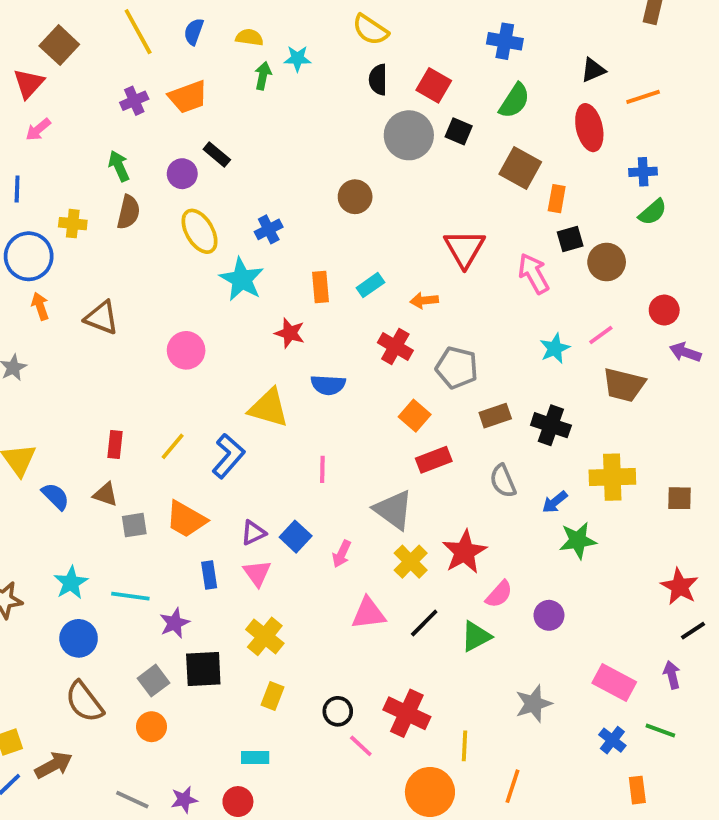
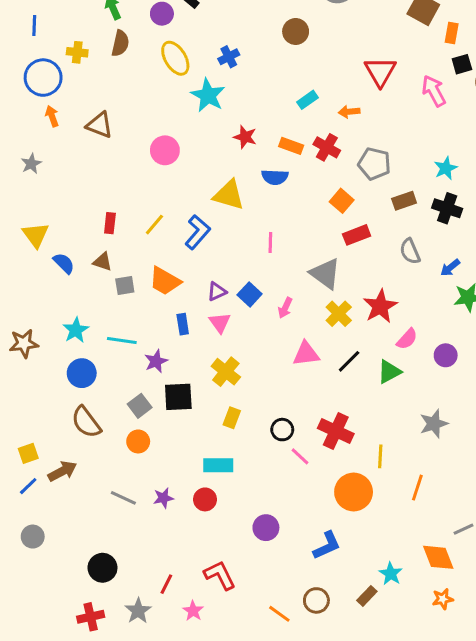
orange rectangle: (320, 287) -> (291, 146), moved, turned -65
cyan star: (555, 348) -> (446, 168), moved
cyan rectangle: (255, 757) -> (218, 465), size x1.4

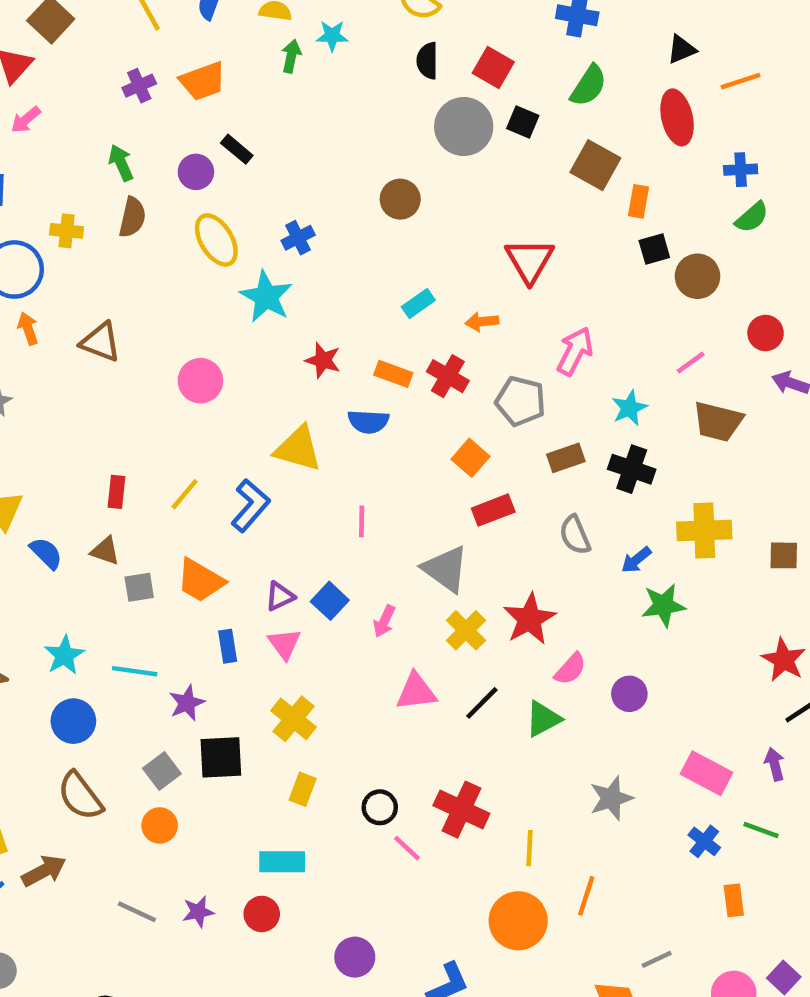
pink arrow: (434, 91) -> (575, 351), moved, turned 56
orange circle: (354, 492) -> (518, 921), moved

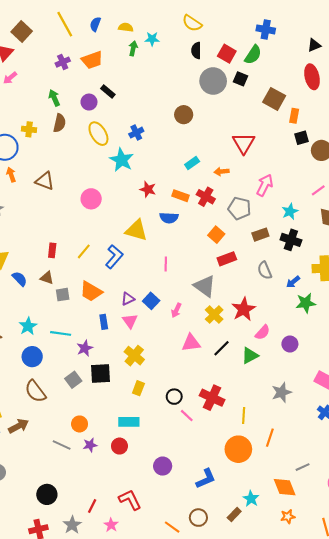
green semicircle: (589, 86) -> (253, 55), moved
orange circle: (160, 825) -> (80, 424), moved

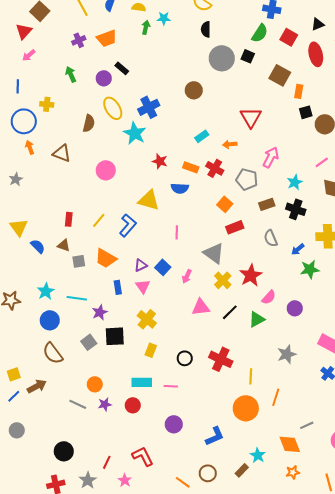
red square: (227, 54) -> (289, 37), moved
brown semicircle: (60, 123) -> (89, 123), moved
blue cross: (136, 133) -> (149, 107), size x1.5
pink line: (187, 416) -> (171, 386), moved, turned -40

